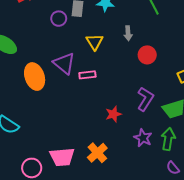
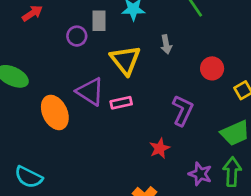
yellow triangle: (95, 42) -> (125, 60), size x1.4
red circle: (147, 55) -> (212, 68), moved
purple L-shape: (145, 99) -> (183, 110), moved

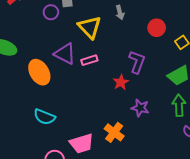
red star: (160, 148) -> (121, 82), moved
purple star: (200, 174) -> (140, 108), moved
cyan semicircle: (29, 177) -> (44, 117), moved

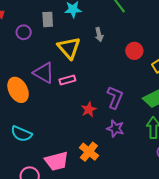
purple circle: (51, 12) -> (24, 32), moved
purple L-shape: (137, 62) -> (115, 97), moved
red star: (121, 82) -> (89, 110), moved

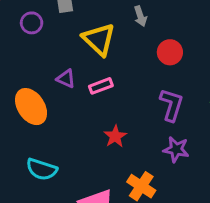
red circle: (134, 51) -> (170, 52), moved
purple triangle: (44, 73) -> (66, 79), size x0.6
red star: (89, 110) -> (115, 136), moved

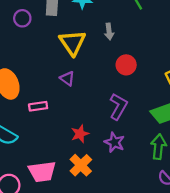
purple triangle: (66, 79) -> (67, 79), moved
pink rectangle: (101, 86) -> (38, 106), moved
red star: (115, 136) -> (80, 134), moved

